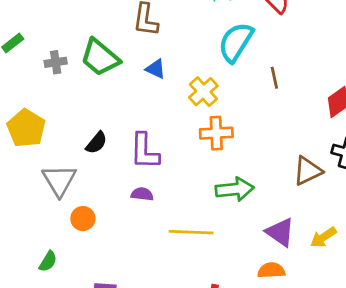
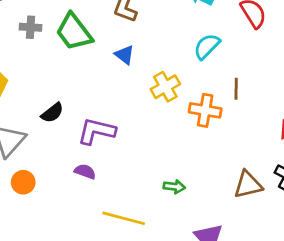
cyan semicircle: (236, 42) -> (207, 46), size x0.7
orange cross: (216, 133) -> (205, 110), moved
purple L-shape: (145, 151) -> (96, 131), turned 90
green arrow: (235, 189) -> (174, 187), size x0.6

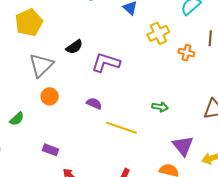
orange cross: (205, 110) -> (186, 53), size x0.7
purple semicircle: (85, 172) -> (94, 103), moved

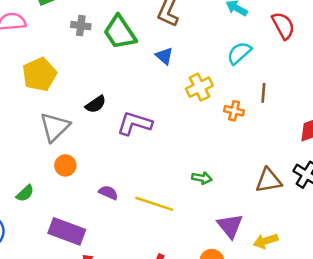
purple semicircle: (94, 103) -> (108, 193), moved
purple rectangle: (51, 150) -> (67, 231), size x1.8

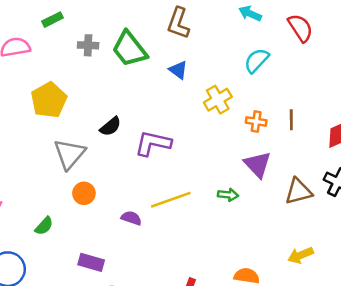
brown line: (263, 93) -> (291, 120), moved
yellow line: (154, 204) -> (171, 200), moved, turned -33
purple triangle: (230, 226) -> (258, 164), moved
purple rectangle: (67, 231) -> (91, 262), size x0.7

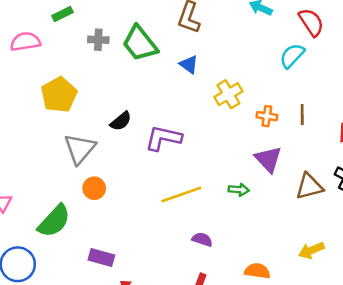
cyan semicircle: (257, 60) -> (292, 56), moved
purple semicircle: (131, 218) -> (202, 239), moved
green semicircle: (44, 226) -> (54, 221), size x1.8

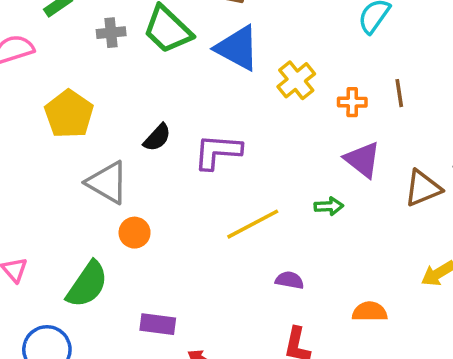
blue triangle: (189, 64) -> (237, 48), size x1.8
gray triangle: (80, 149) -> (107, 182), turned -32

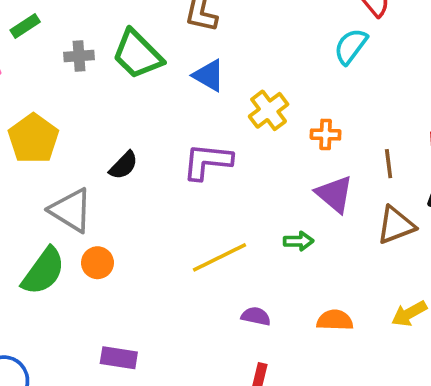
blue triangle: (237, 48) -> (209, 75), size x0.7
brown line: (399, 93) -> (389, 164), moved
purple L-shape: (218, 152) -> (207, 161), moved
green semicircle: (87, 284) -> (43, 271), moved
orange semicircle: (370, 312) -> (335, 320), moved

